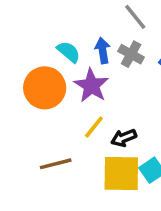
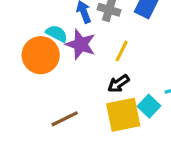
cyan semicircle: (69, 52) -> (57, 34), moved
yellow line: (94, 127) -> (122, 51), moved

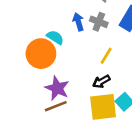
purple star: (81, 44) -> (57, 88), moved

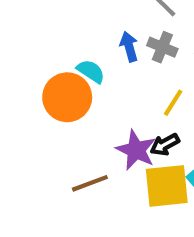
purple star: (57, 88) -> (136, 150), moved

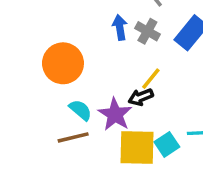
cyan semicircle: (91, 71) -> (80, 110), moved
black arrow: (165, 145) -> (141, 97), moved

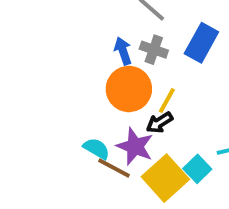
orange circle: (63, 63) -> (129, 89), moved
brown line: (73, 137) -> (114, 168), moved, turned 52
yellow square: (137, 147) -> (165, 178), turned -33

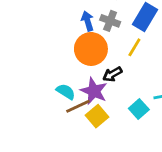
yellow line: (167, 100) -> (134, 47), moved
brown line: (114, 168) -> (78, 106), turned -55
yellow square: (165, 178) -> (97, 116), moved, size x0.7

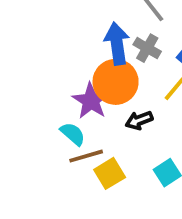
blue arrow: (88, 21) -> (117, 44), size x1.5
purple star: (94, 91) -> (91, 101), moved

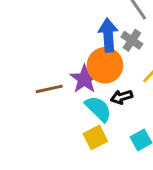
cyan semicircle: (73, 134) -> (98, 109), moved, size x1.4
brown line: (86, 156) -> (49, 89), moved

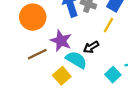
orange circle: (105, 65) -> (33, 17), moved
yellow square: (95, 137) -> (62, 76), moved

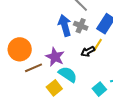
orange circle: (33, 17) -> (20, 49), moved
black arrow: (91, 47) -> (88, 51), moved

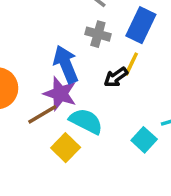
blue arrow: (65, 25) -> (66, 64), moved
brown line: (33, 68) -> (42, 114), moved

